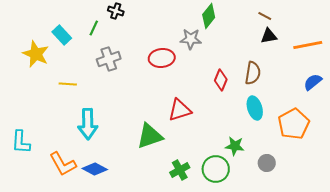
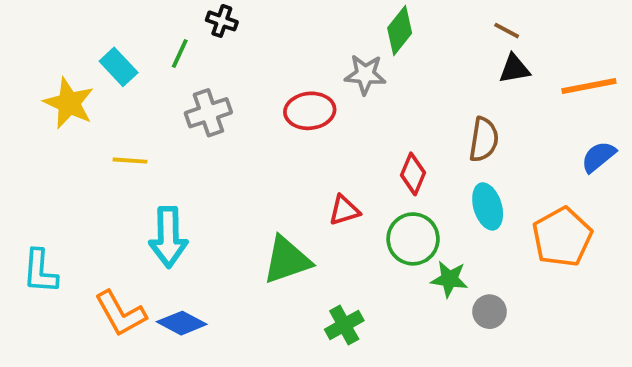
red diamond: (221, 80) -> (413, 174), moved
red triangle: (180, 110) -> (344, 210), size x0.7
gray circle: (267, 163) -> (490, 312), moved
green circle: (216, 169) -> (413, 239), moved

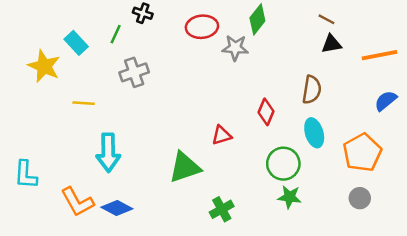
red ellipse: (310, 111) -> (202, 27), moved
green circle: (413, 239) -> (283, 164), moved
green star: (449, 279) -> (289, 197), moved
gray circle: (490, 312) -> (360, 198), moved

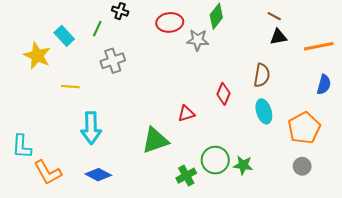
blue semicircle: (386, 101) -> (324, 85), turned 144
green circle: (283, 164) -> (215, 160), moved
orange L-shape: (77, 202) -> (48, 172), moved

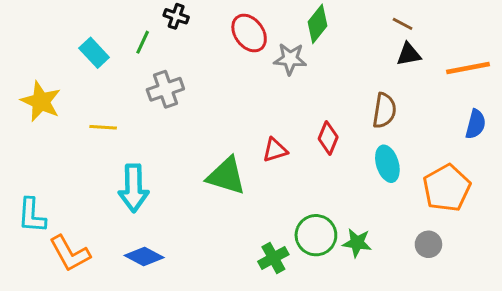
red ellipse: (170, 22) -> (249, 33), turned 60
yellow star: (37, 56) -> (41, 101), moved
red triangle: (186, 113) -> (275, 150), moved
green triangle: (155, 140) -> (226, 176), moved, turned 36
gray circle: (302, 166) -> (428, 244), moved

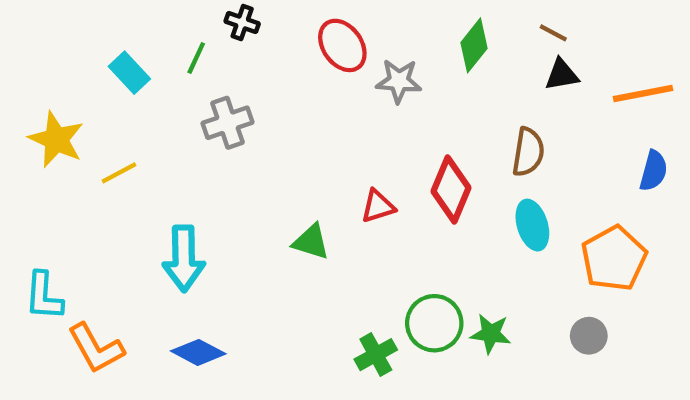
green diamond: (317, 24) -> (474, 45), moved
yellow line: (103, 127) -> (119, 173), moved, turned -32
red diamond: (328, 138) -> (451, 190), size x1.4
green triangle: (226, 176) -> (311, 242), size x0.7

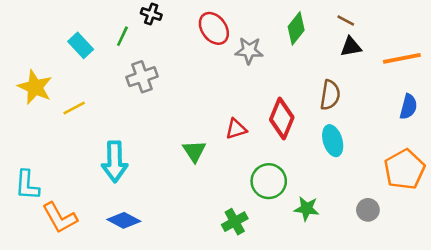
green triangle: (311, 242) -> (194, 151), turned 40
orange pentagon: (614, 258) -> (404, 169), moved
green circle: (434, 323) -> (269, 181), moved

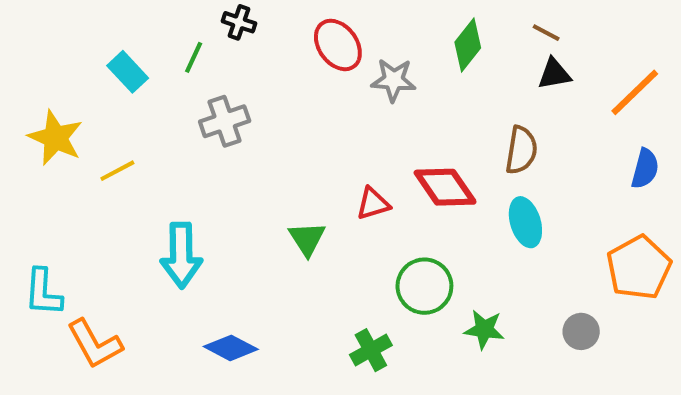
orange line: (402, 58) -> (635, 92), turned -33
red diamond: (282, 118) -> (445, 187), turned -57
blue diamond: (124, 220) -> (231, 348), moved

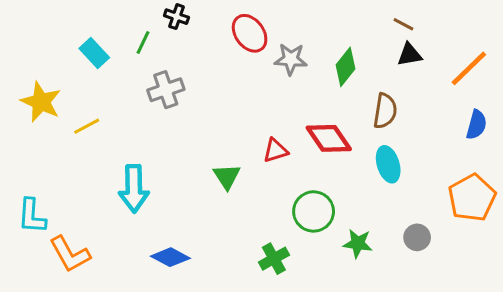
green diamond: (468, 45) -> (346, 67), moved
gray circle: (581, 331) -> (417, 237), moved

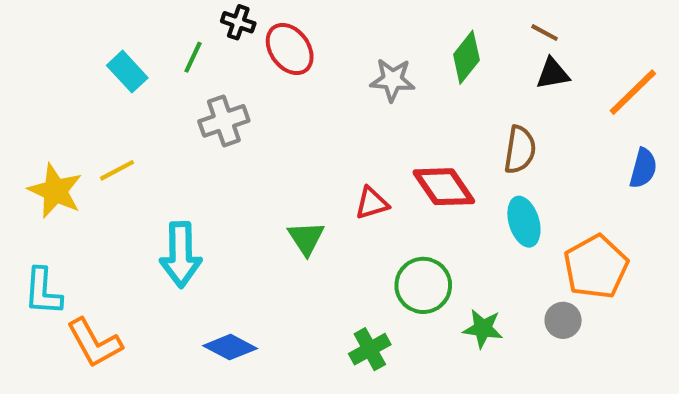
red ellipse: (250, 33) -> (290, 49), moved
green diamond: (346, 67) -> (466, 57), moved
yellow star: (41, 102) -> (55, 191), moved
orange pentagon: (472, 198) -> (596, 267), moved

